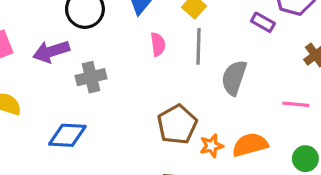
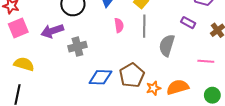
purple rectangle: (263, 22) -> (188, 23), moved
blue diamond: (67, 135) -> (100, 77), moved

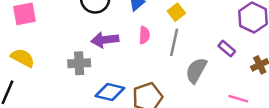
purple arrow: (52, 31) -> (105, 40), moved
gray cross: (77, 47) -> (79, 63), moved

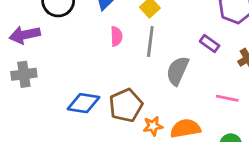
purple arrow: (105, 40) -> (25, 35), moved
gray cross: (79, 63) -> (24, 74), moved

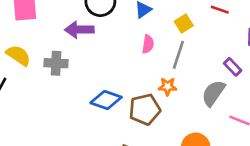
purple arrow: (25, 35) -> (79, 30), moved
gray semicircle: (178, 71) -> (213, 93), moved
orange star: (153, 126) -> (168, 86), moved

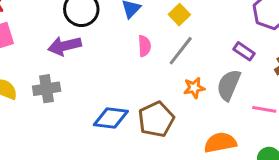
gray line: (178, 55) -> (181, 51), turned 32
orange star: (168, 86) -> (194, 88), moved

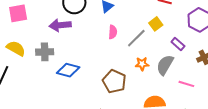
yellow square: (179, 15) -> (156, 24), moved
blue diamond: (111, 118) -> (68, 70), moved
brown pentagon: (156, 119) -> (114, 81), turned -30

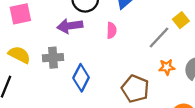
pink semicircle: (113, 32) -> (112, 30), moved
blue diamond: (68, 70) -> (81, 78), turned -75

